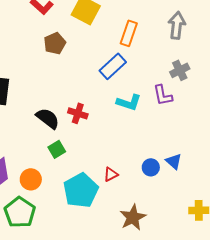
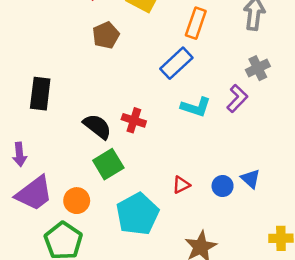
purple L-shape: (163, 95) -> (237, 98), turned -125
green square: (57, 149) -> (108, 164), size x1.4
red triangle: (111, 174) -> (181, 185), moved

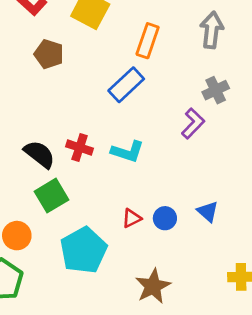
brown pentagon: (106, 35) -> (49, 54), turned -30
cyan L-shape: (196, 107) -> (128, 151), moved
blue circle: (223, 186) -> (165, 218), moved

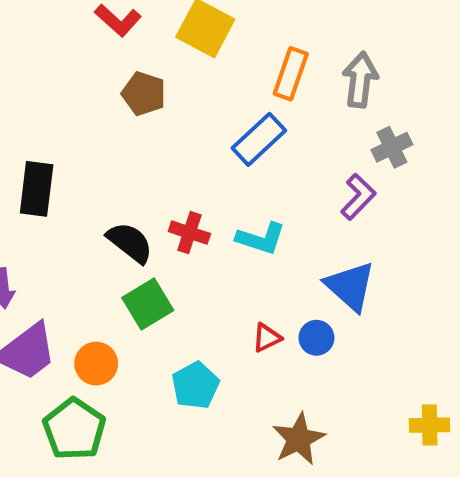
gray arrow: (212, 30) -> (360, 80), moved
blue triangle: (208, 212) -> (350, 286), moved, size x1.6
cyan pentagon: (84, 250) -> (195, 385), size x0.7

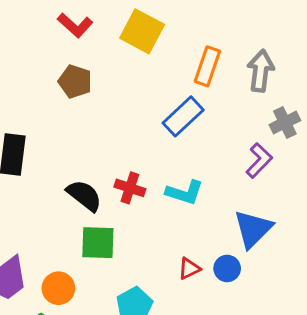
brown pentagon: (144, 94) -> (75, 81), moved
blue triangle: (350, 286) -> (253, 229), turned 33
green square: (148, 304) -> (98, 243), turned 33

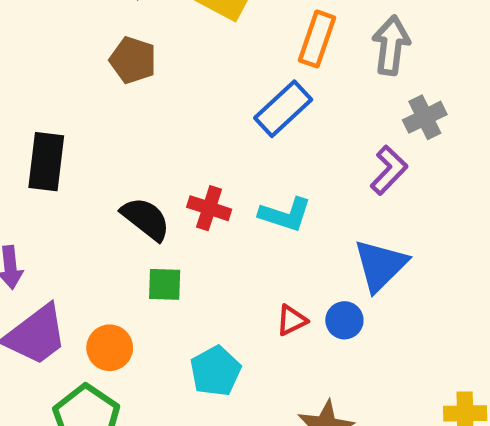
green square: (98, 243) -> (165, 284), size x0.7

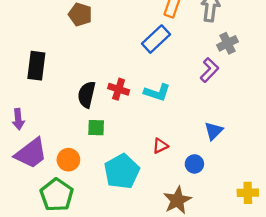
black semicircle: (146, 219) -> (87, 95), turned -115
blue triangle: (380, 265) -> (214, 131), moved, size x0.7
blue circle: (344, 320) -> (194, 164), moved
cyan pentagon: (215, 371) -> (122, 171), size x1.4

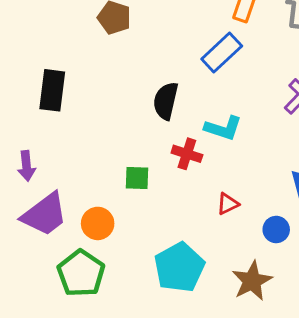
red cross: (119, 89) -> (187, 154), moved
black semicircle: (87, 95) -> (166, 101), moved
cyan pentagon: (122, 171) -> (179, 267), moved

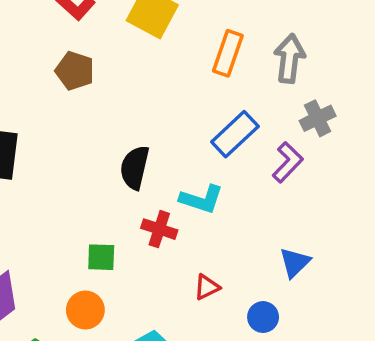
blue rectangle: (222, 52) -> (235, 134), moved
orange circle: (98, 223) -> (85, 310), moved

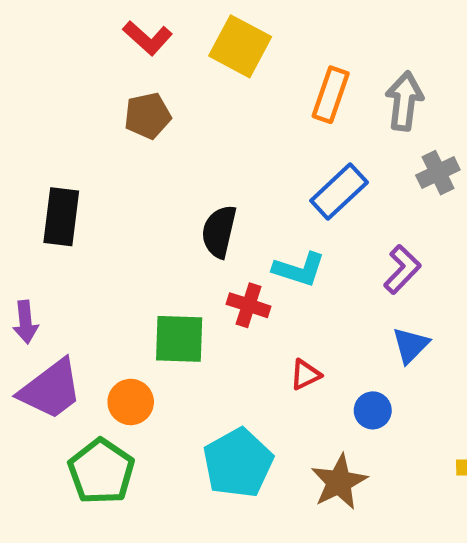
brown pentagon: (75, 71) -> (148, 116), turned -30
purple L-shape: (288, 162) -> (402, 269), moved
green square: (101, 257) -> (179, 339), size x1.5
orange circle: (85, 310) -> (131, 402), moved

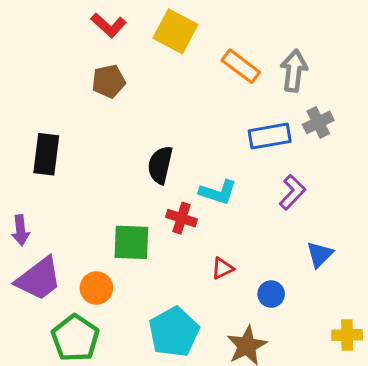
orange rectangle: (331, 95) -> (241, 66), turned -72
blue rectangle: (339, 192) -> (270, 136), moved, turned 33
blue triangle: (411, 345) -> (320, 255), moved

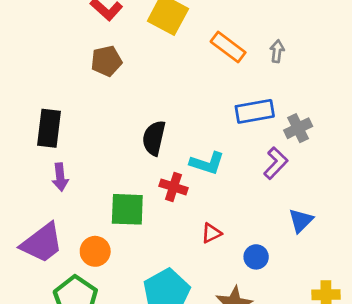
gray arrow: (294, 71) -> (277, 51), size x0.6
gray cross: (318, 122) -> (298, 128), moved
purple arrow: (20, 230) -> (60, 177), moved

